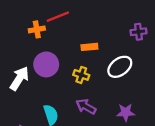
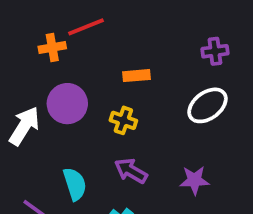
white ellipse: (120, 67) -> (208, 105), moved

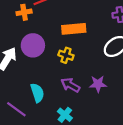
orange rectangle: (136, 76) -> (74, 29), size x1.5
purple star: (194, 180) -> (98, 84), moved

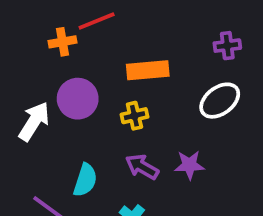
yellow cross: (66, 55) -> (134, 116), turned -32
cyan semicircle: (37, 93) -> (85, 180), turned 36

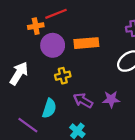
purple circle: (78, 99) -> (53, 45), moved
yellow cross: (134, 116) -> (63, 76), moved

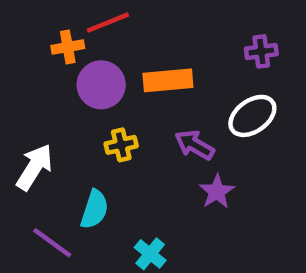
white arrow: (19, 73) -> (34, 167), moved
purple star: (111, 99) -> (217, 192), turned -30
purple arrow: (83, 100) -> (195, 145), moved

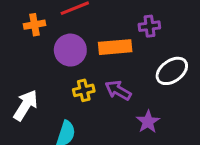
orange cross: (68, 47) -> (34, 25), moved
purple cross: (261, 51) -> (149, 26), moved
purple arrow: (195, 145) -> (118, 90), moved

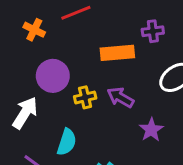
orange cross: (34, 25) -> (34, 30), turned 36
purple circle: (70, 50) -> (53, 76), moved

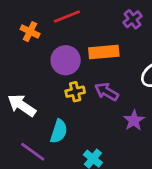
purple cross: (153, 31) -> (133, 19), moved, turned -30
purple circle: (53, 76) -> (66, 60), moved
white arrow: (25, 113) -> (22, 105), turned -88

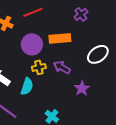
cyan semicircle: (59, 131) -> (27, 86), moved

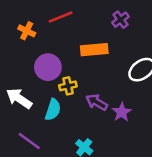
purple circle: (32, 44) -> (48, 67), moved
purple arrow: (62, 67) -> (97, 102), moved

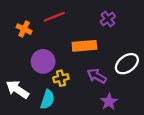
purple arrow: (97, 102) -> (97, 76), moved

